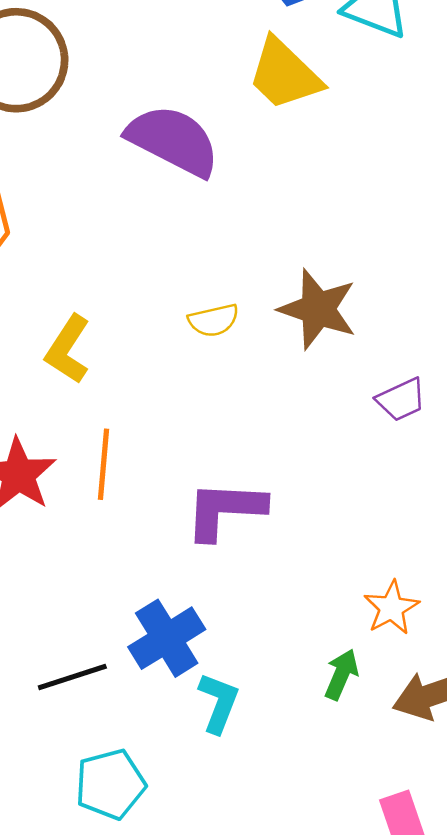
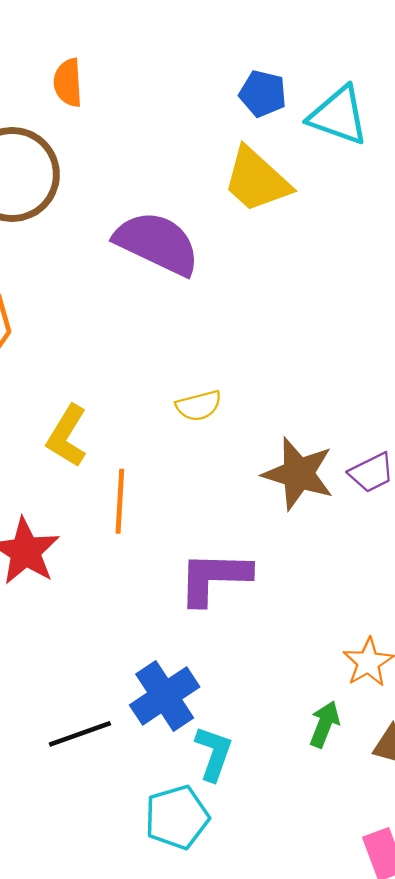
brown star: (318, 309) -> (298, 474), moved
orange line: (104, 464) -> (120, 501), moved
cyan pentagon: (110, 784) -> (177, 817), moved

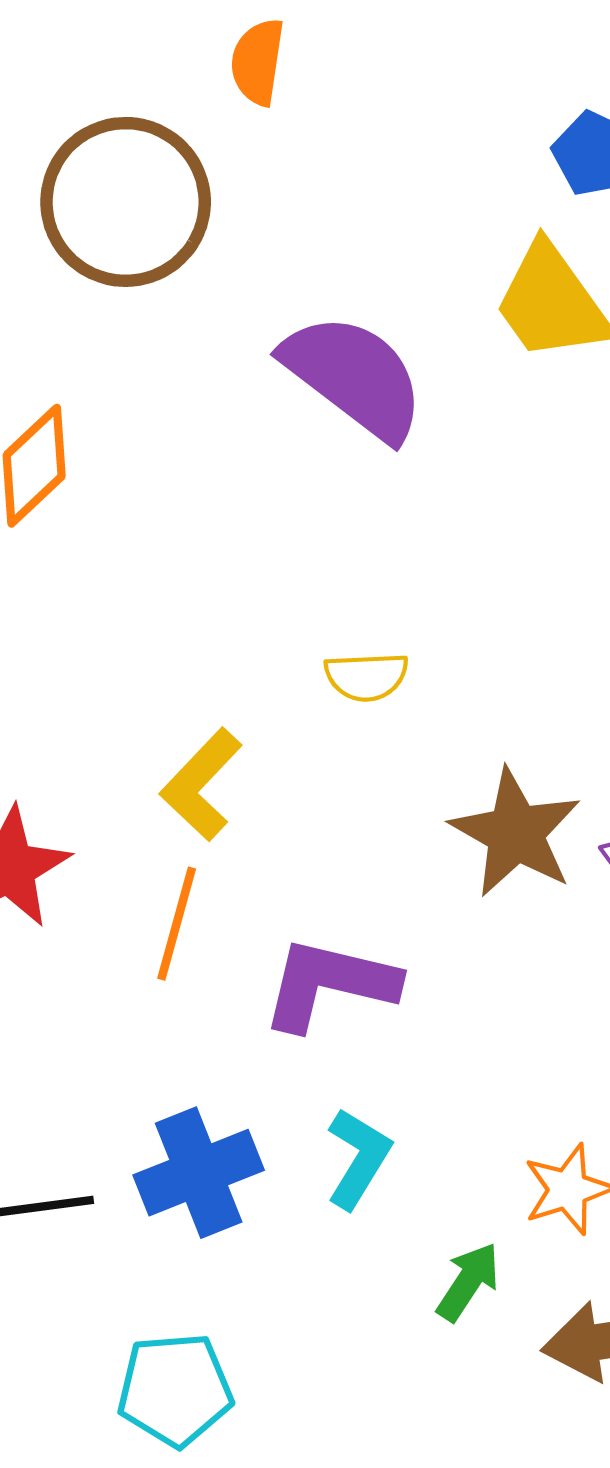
yellow L-shape: (67, 436) -> (201, 784), moved
orange line: (120, 501) -> (177, 924), moved
cyan L-shape: (214, 753) -> (358, 1158), moved

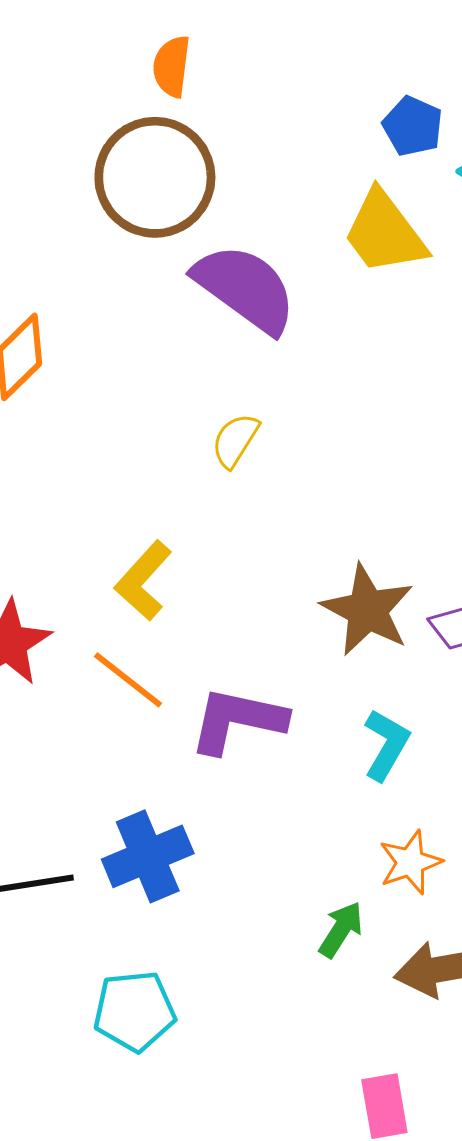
brown circle: (126, 202) -> (155, 177), moved
yellow semicircle: (366, 676) -> (235, 440), moved, turned 126
orange line: (177, 924) -> (128, 680), turned -66
cyan L-shape: (358, 1158) -> (386, 745), moved

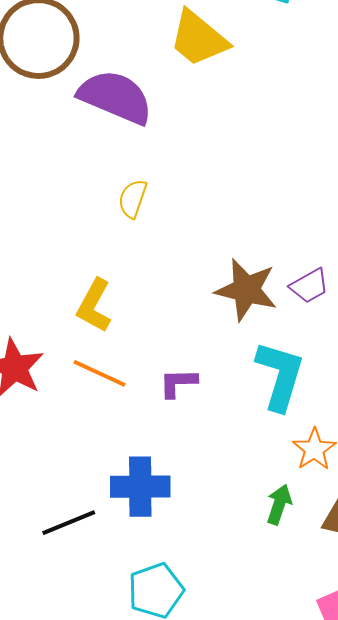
purple L-shape: (238, 720) -> (178, 383), size x0.6
cyan L-shape: (386, 745) -> (280, 376), size x1.5
blue cross: (148, 856) -> (140, 487), turned 36

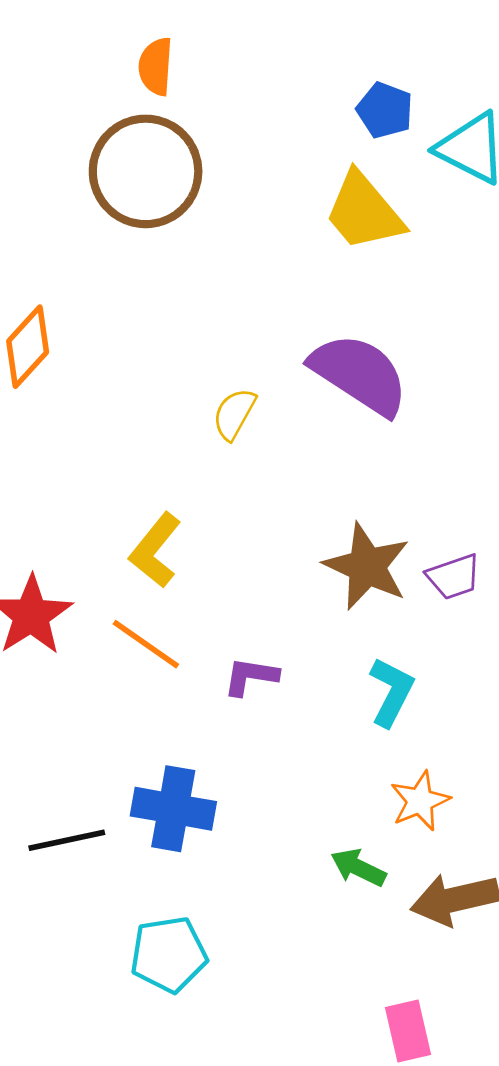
purple semicircle: (115, 97) -> (359, 374), moved
cyan L-shape: (280, 376) -> (391, 692), size x0.7
green arrow: (279, 504) -> (358, 868), turned -93

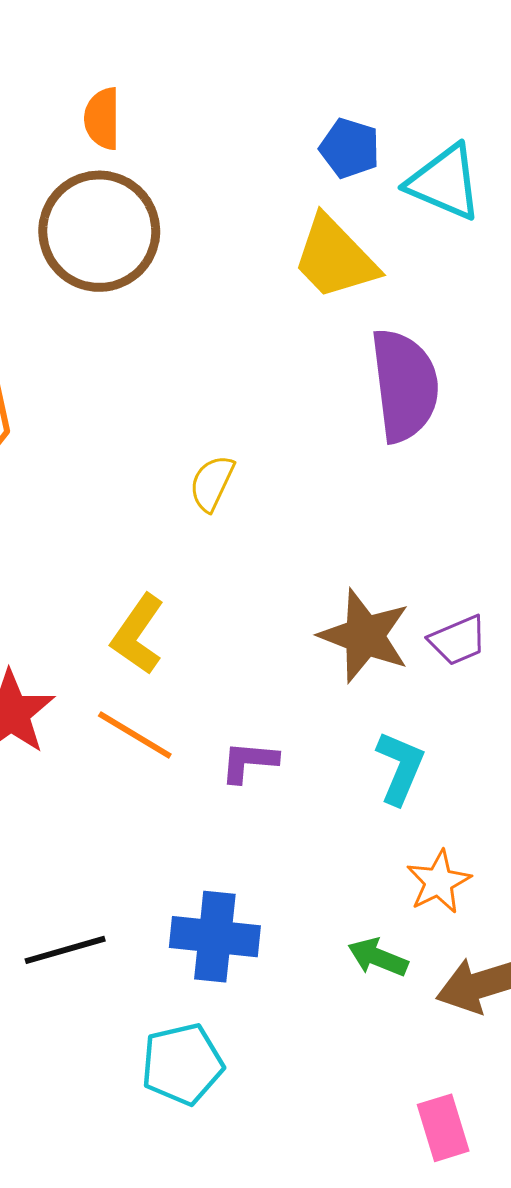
purple semicircle: (359, 374) -> (405, 385), moved, turned 54
blue cross: (173, 809) -> (215, 937), moved

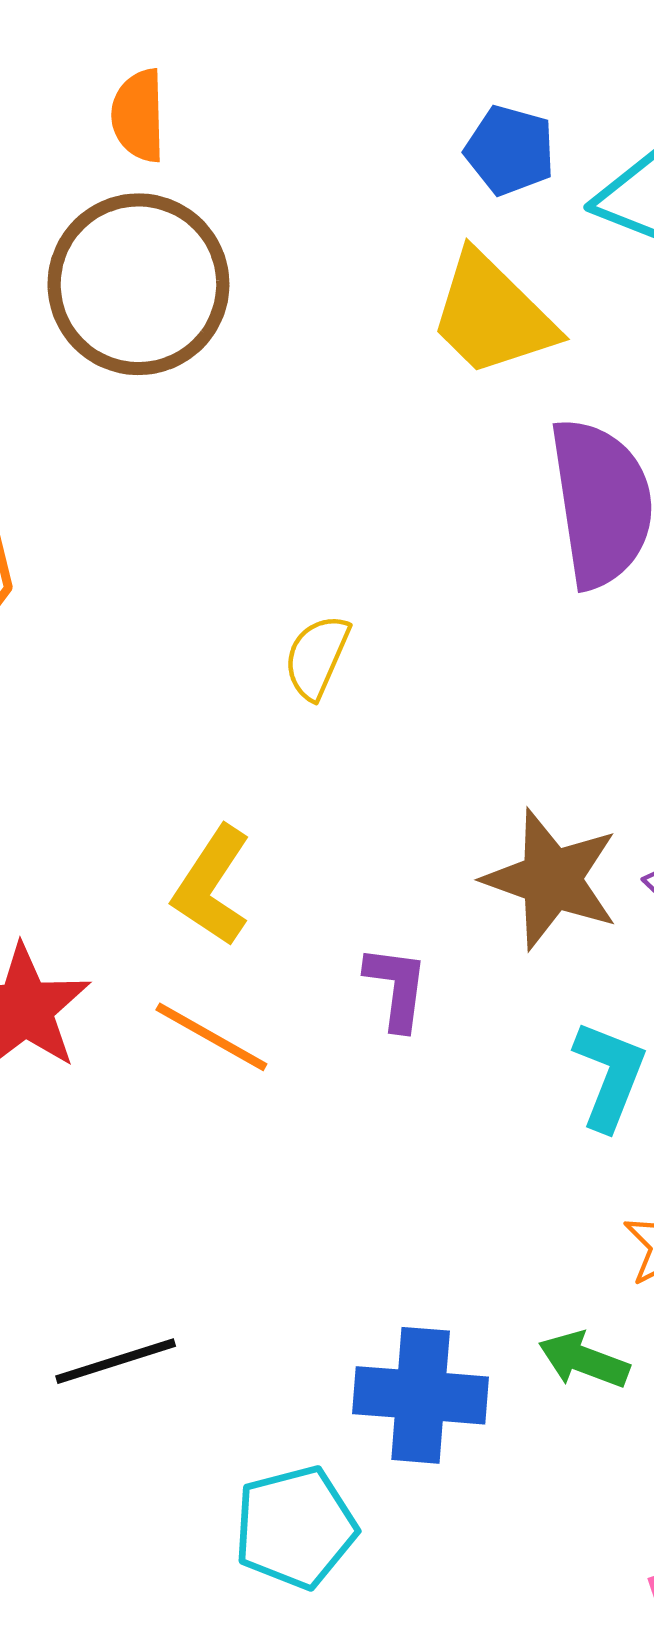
purple L-shape: (249, 762) -> (397, 988), moved, turned 94
blue cross: (215, 937) -> (421, 1395), moved

